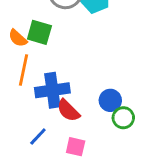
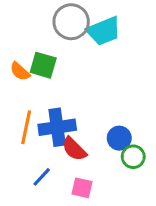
orange line: (23, 70) -> (26, 127), moved

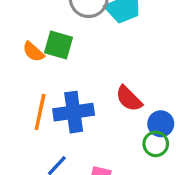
blue circle: (119, 138) -> (161, 124), moved
red semicircle: (74, 149) -> (129, 99), moved

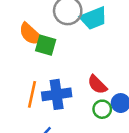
orange semicircle: (33, 52) -> (31, 34), moved, size x1.5
green circle: (156, 144) -> (102, 109), moved

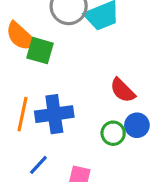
red semicircle: (97, 85) -> (123, 90), moved

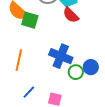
red semicircle: (123, 90) -> (71, 15), moved
blue cross: (54, 114) -> (61, 56), moved, turned 30

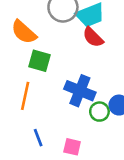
green square: (30, 20) -> (39, 61), moved
blue line: (29, 92) -> (38, 138), turned -64

